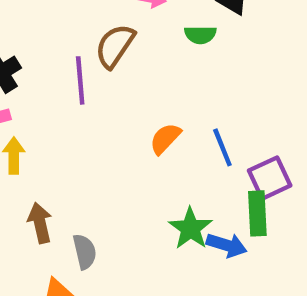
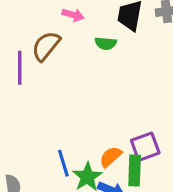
orange semicircle: (165, 139) -> (111, 157), moved
blue line: (222, 147) -> (63, 163), moved

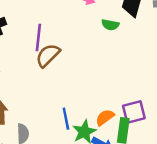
brown semicircle: (46, 46) -> (48, 55), moved

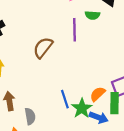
purple line: (38, 38) -> (74, 30), moved

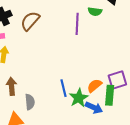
brown semicircle: (43, 48) -> (30, 21), moved

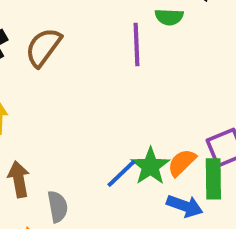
blue line: (64, 88) -> (121, 173), turned 66
green star: (79, 98) -> (150, 166), moved

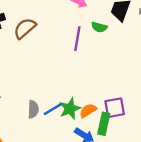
gray semicircle: (58, 207) -> (33, 109), moved

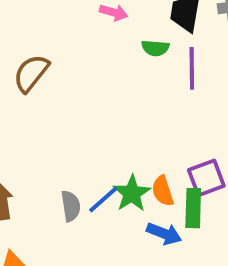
purple line: (77, 39) -> (192, 68), moved
orange semicircle: (88, 111) -> (163, 191), turned -66

